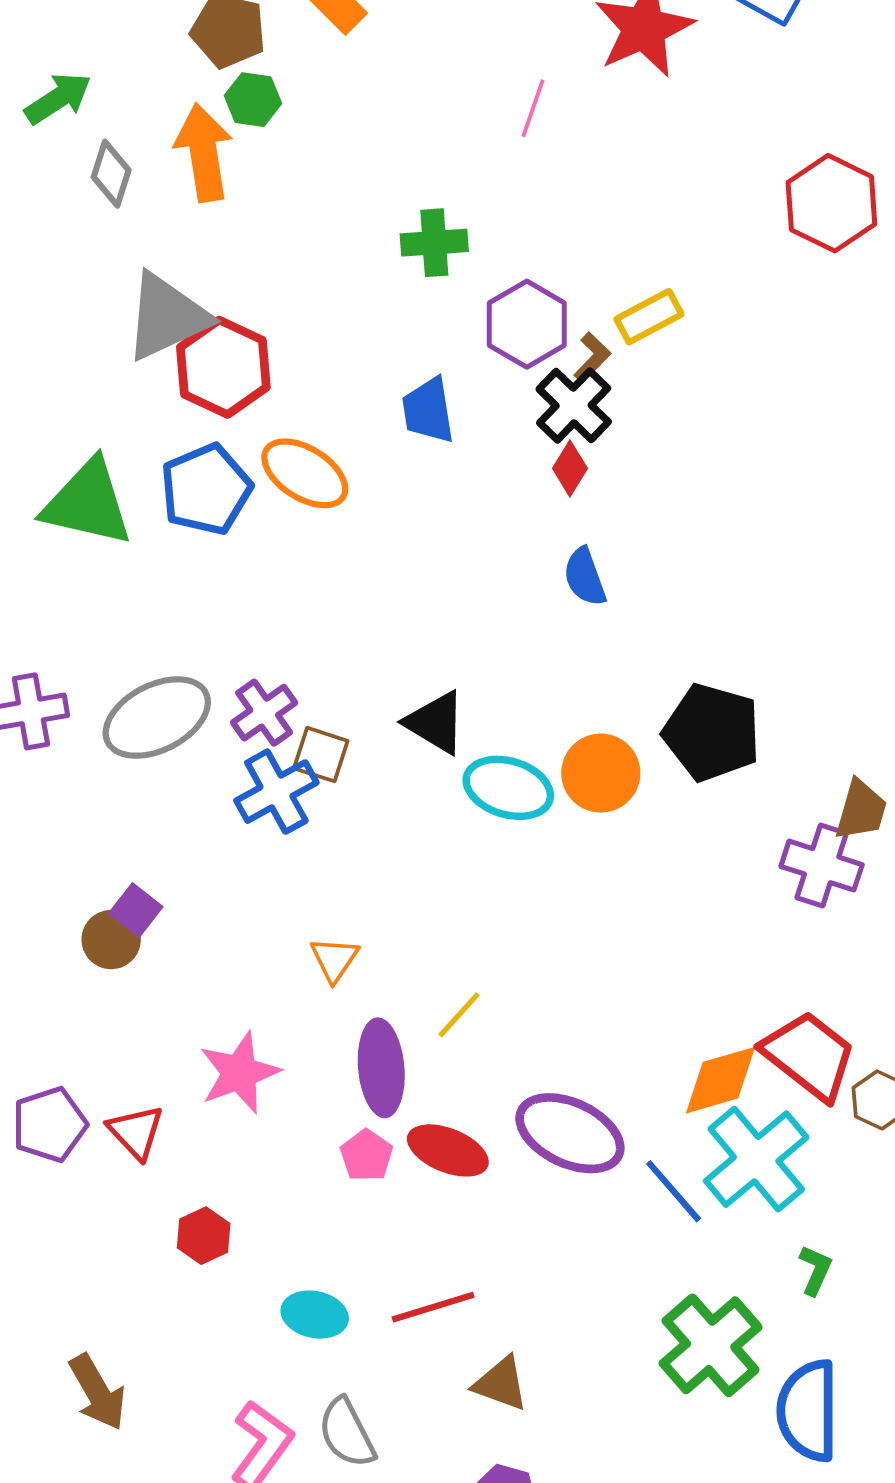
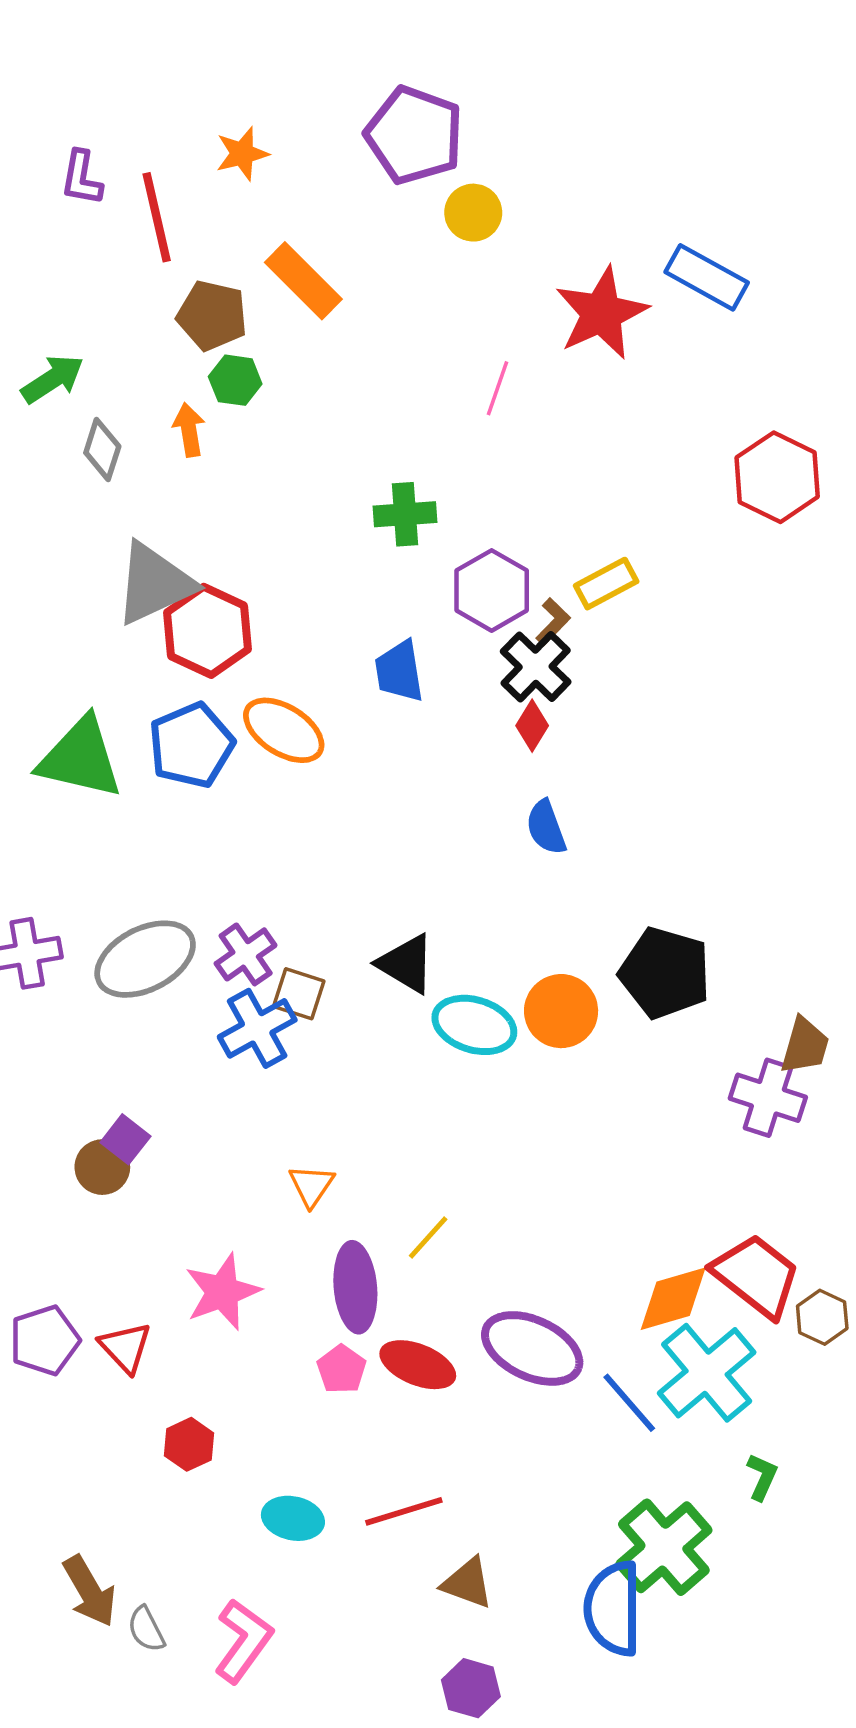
orange arrow: (204, 153) -> (189, 430), size x0.6
blue semicircle: (808, 1411) -> (613, 1608), moved
gray semicircle: (347, 1433) -> (146, 1629), moved, size x0.7

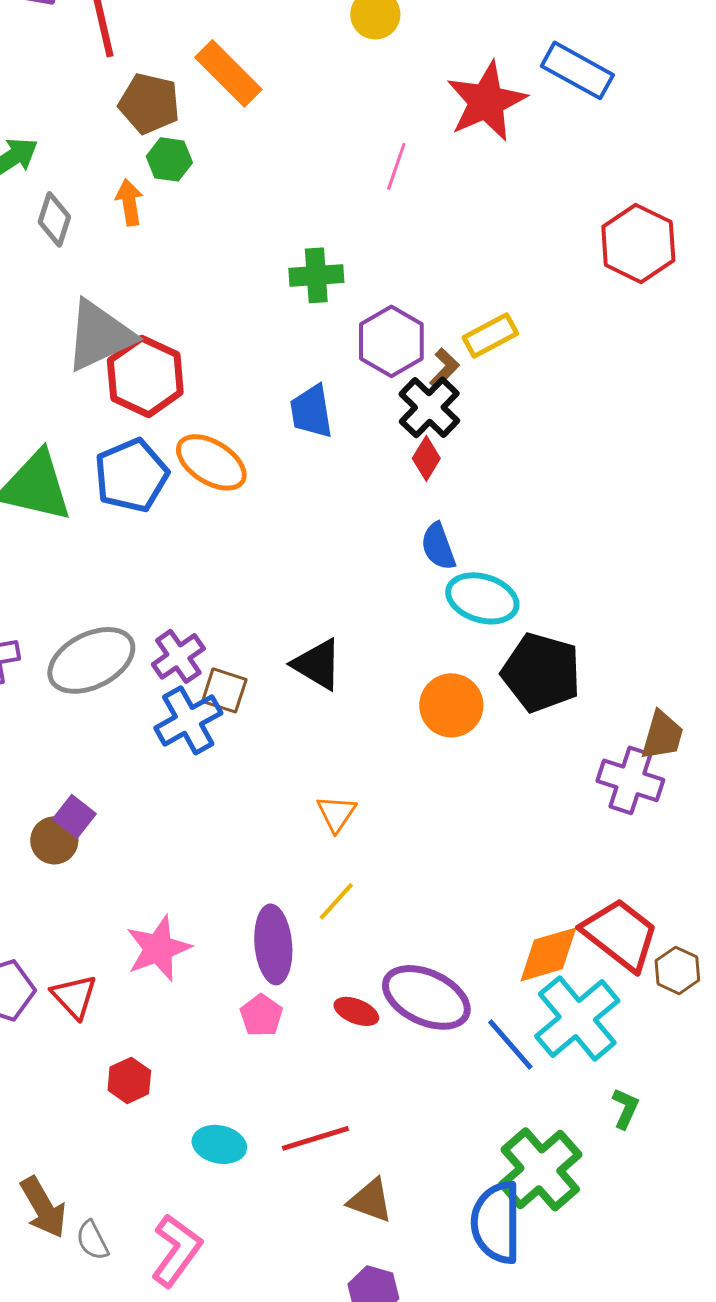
cyan ellipse: (474, 1025) -> (482, 598), moved
orange triangle: (311, 1186) -> (336, 813), moved
red ellipse: (418, 1365) -> (356, 1011), moved, size x0.7

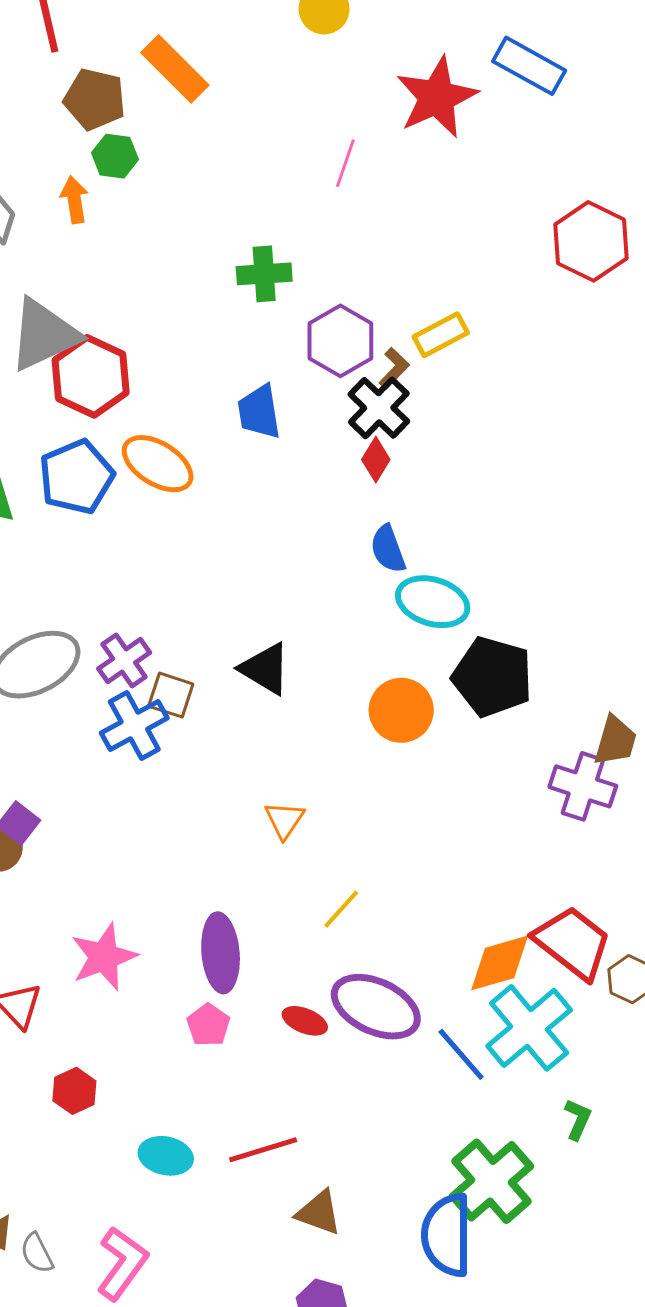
yellow line: (336, 901) -> (341, 909), moved

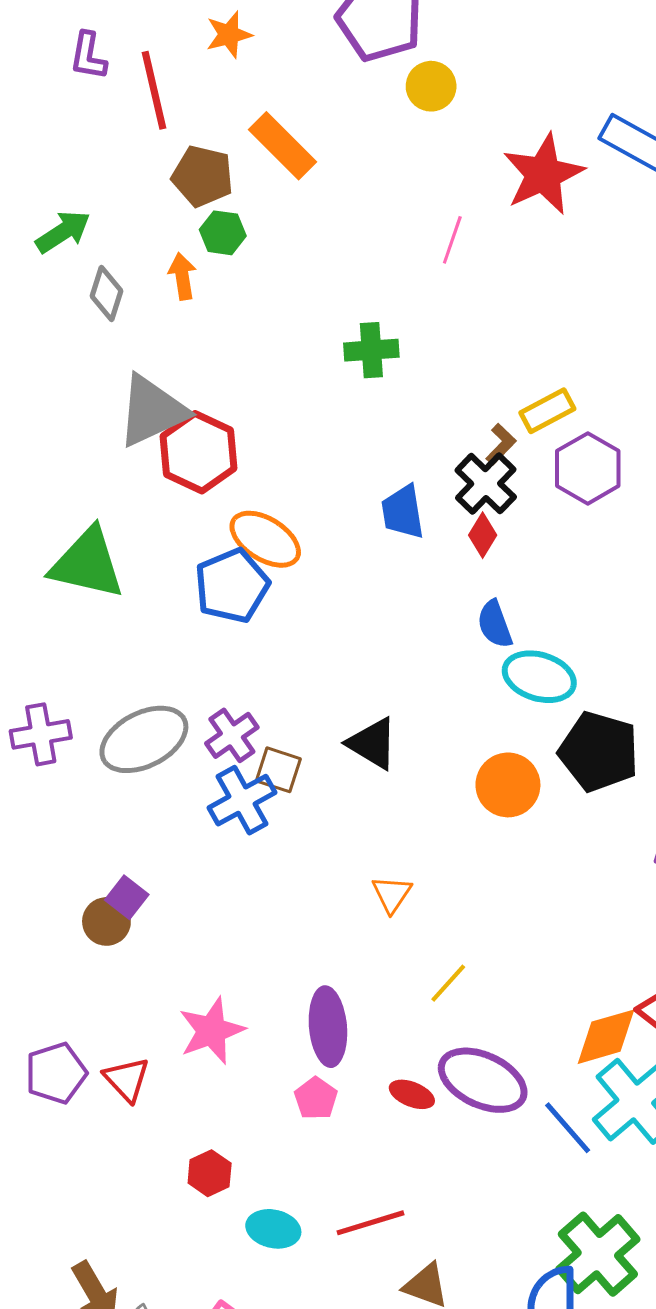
purple hexagon: (340, 341) -> (588, 468), moved
blue trapezoid: (259, 412) -> (403, 512), moved
blue pentagon: (76, 477) -> (232, 586), moved
red hexagon: (74, 1091) -> (210, 1173), moved

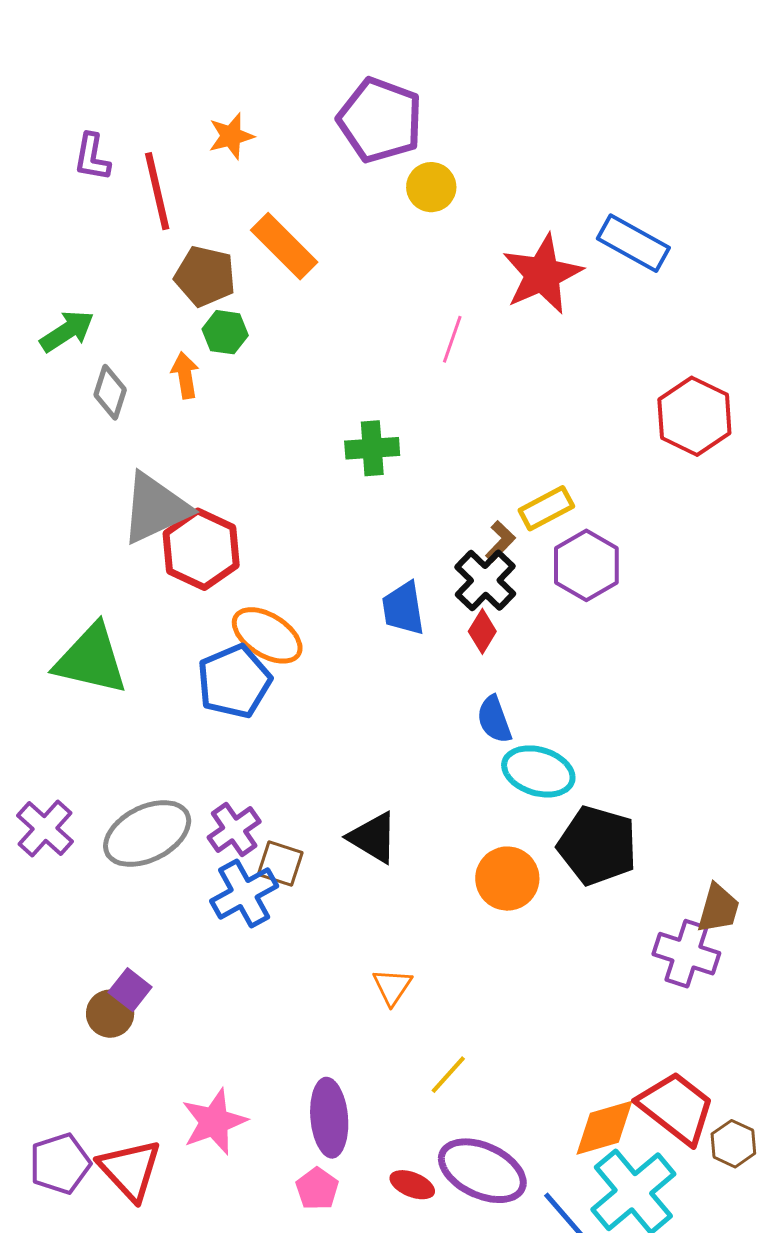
purple cross: (41, 734) -> (45, 828), turned -38
red triangle: (127, 1079) -> (130, 1170), size x1.4

